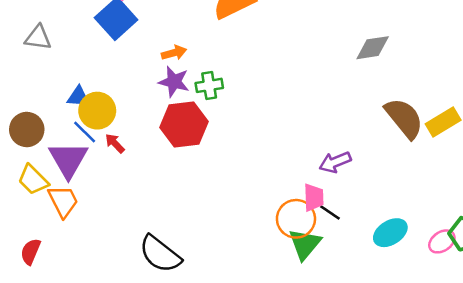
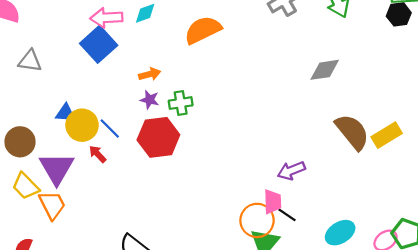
purple star: (174, 82) -> (150, 100), size x0.7
blue line: (85, 132) -> (110, 129), moved

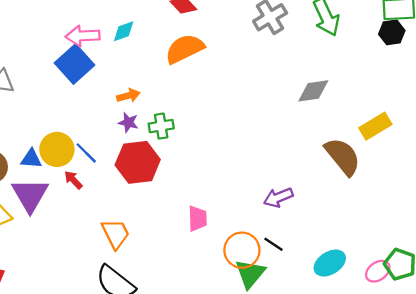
blue triangle: (65, 113) -> (31, 159), moved
yellow rectangle: (387, 135) -> (375, 126), moved
pink trapezoid: (273, 202) -> (197, 219), moved
orange trapezoid: (52, 205) -> (115, 234), moved

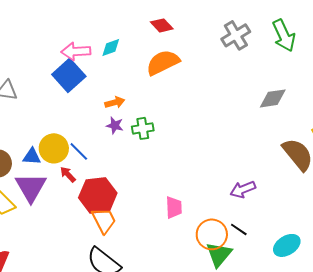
red hexagon: (138, 162) -> (98, 195), moved

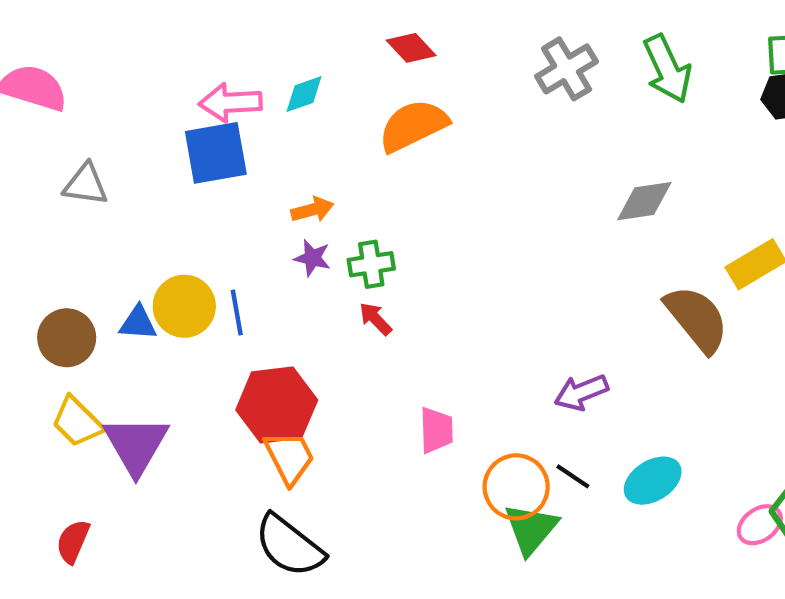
blue square: (69, 75) -> (216, 153), turned 32
blue line: (79, 151) -> (237, 313), turned 35
red arrow: (68, 174) -> (375, 319), moved
purple triangle: (31, 187) -> (136, 445), moved
cyan ellipse: (287, 245) -> (653, 481), moved

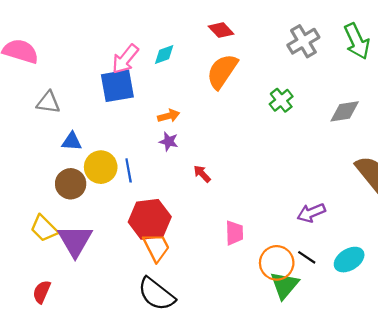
pink arrow: (230, 102) -> (125, 59), turned -48
orange semicircle: (413, 126) -> (222, 71), turned -30
green cross: (371, 264) -> (281, 100), moved, turned -30
blue triangle: (138, 323) -> (72, 141), moved
brown circle: (67, 338) -> (71, 184), moved

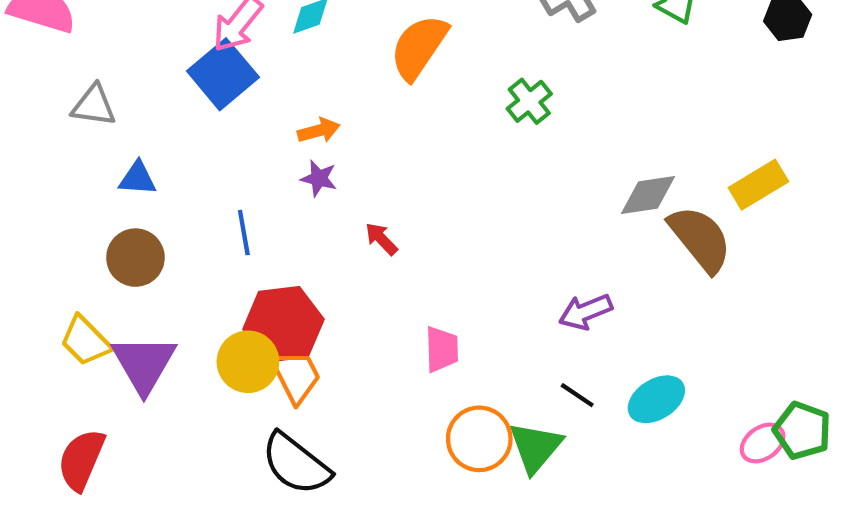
blue square: (117, 86) -> (223, 74), turned -30
gray diamond: (345, 111) -> (648, 195), moved
yellow circle: (101, 167) -> (248, 362), moved
orange circle: (277, 263) -> (479, 439), moved
red semicircle: (42, 292) -> (81, 460), size x1.4

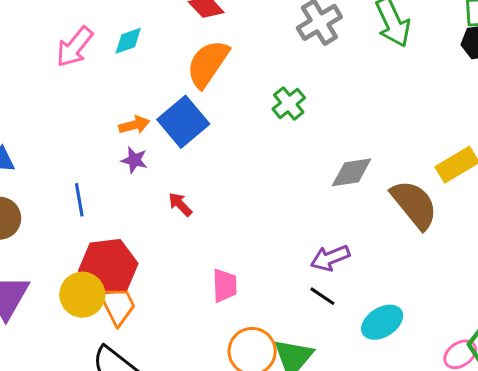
blue square: (223, 74) -> (183, 122), moved
gray diamond: (648, 195) -> (352, 172), moved
black line: (577, 395) -> (322, 296), moved

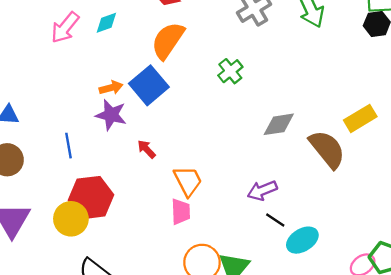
purple star: (134, 160) -> (111, 115), size x1.5
black line: (322, 296) -> (275, 220), moved
orange trapezoid: (117, 305) -> (188, 181), moved

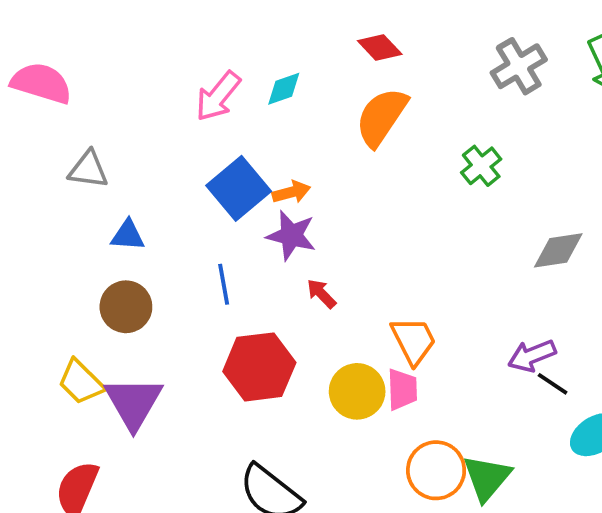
blue square: (149, 85) -> (239, 188), moved
red arrow: (147, 149) -> (321, 294), moved
yellow circle: (71, 219) -> (357, 391), moved
black line: (275, 220) -> (553, 384), moved

